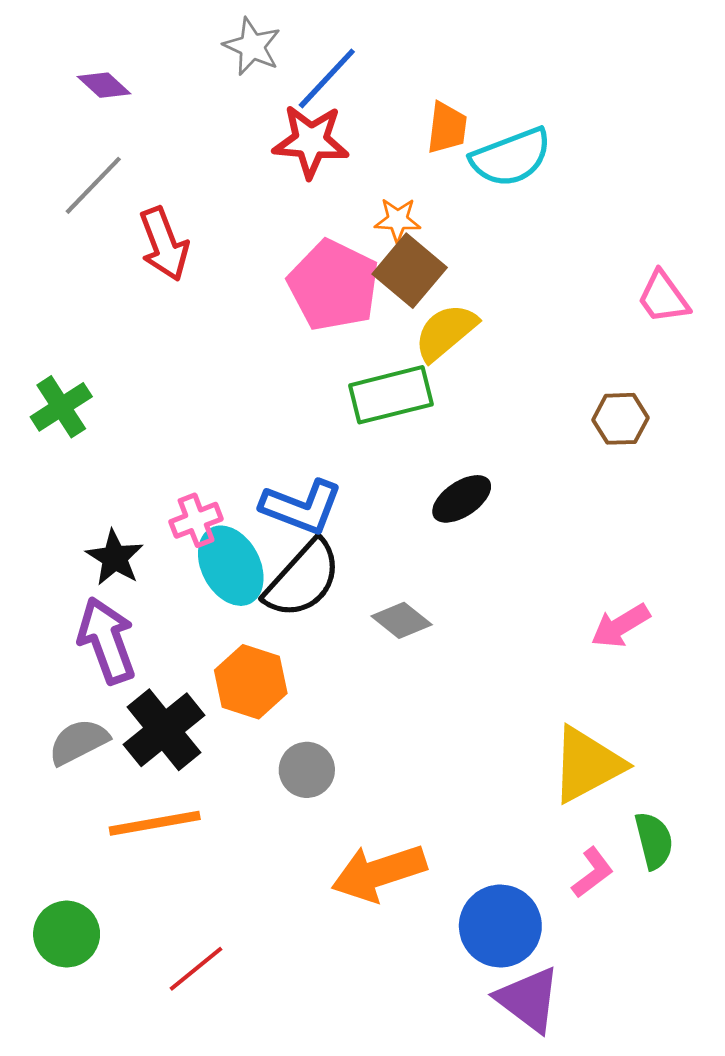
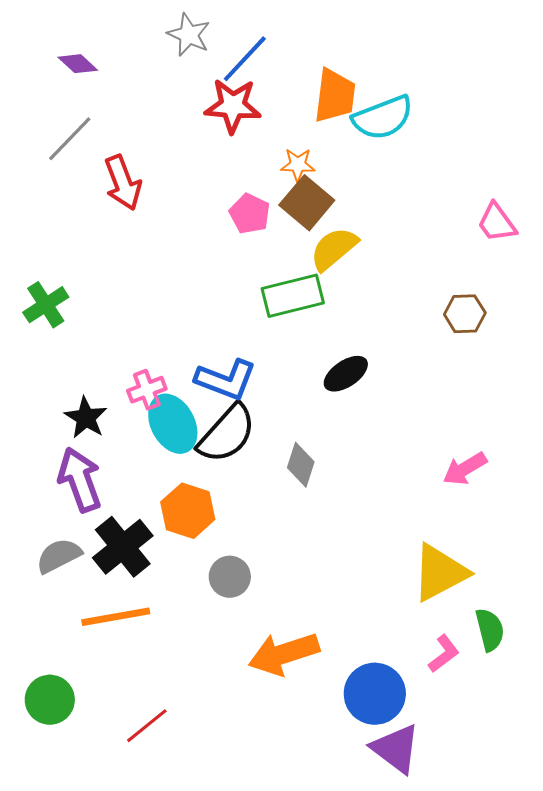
orange trapezoid: (447, 128) -> (335, 96), size x1.4
pink pentagon: (334, 285) -> (250, 214), size x0.6
gray diamond: (402, 620) -> (301, 465), turned 69

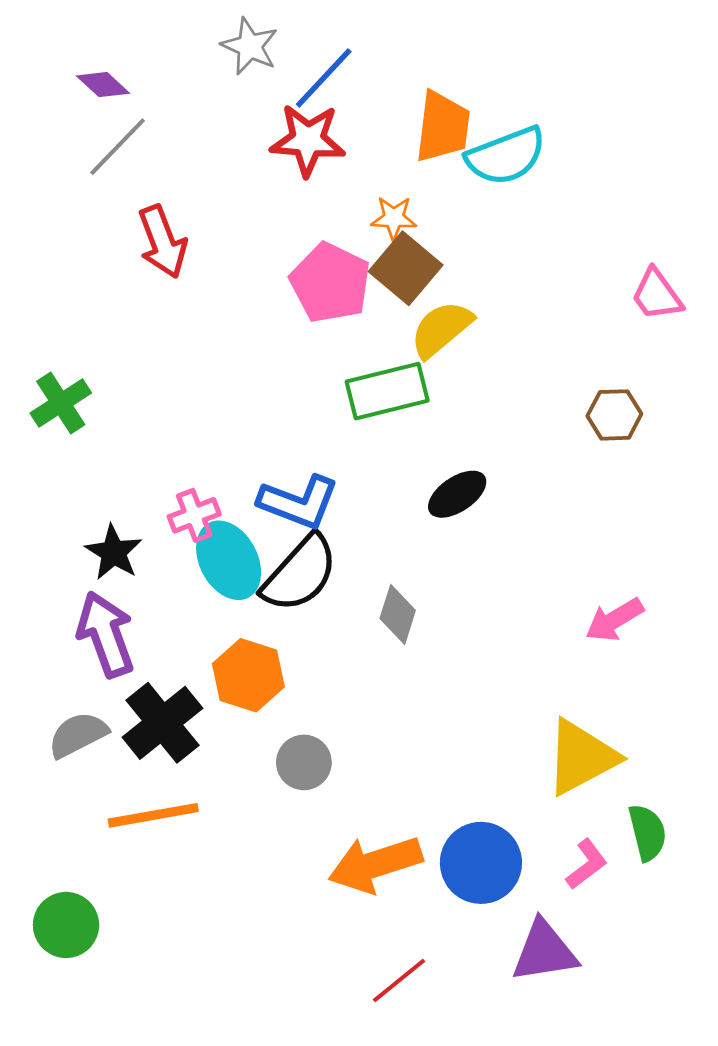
gray line: (70, 139) -> (118, 147), moved
pink pentagon: (250, 214) -> (330, 283), size x1.5
blue circle: (375, 694) -> (481, 863), moved
red line: (147, 726) -> (399, 980), moved
purple triangle: (396, 749) -> (544, 951), moved, turned -46

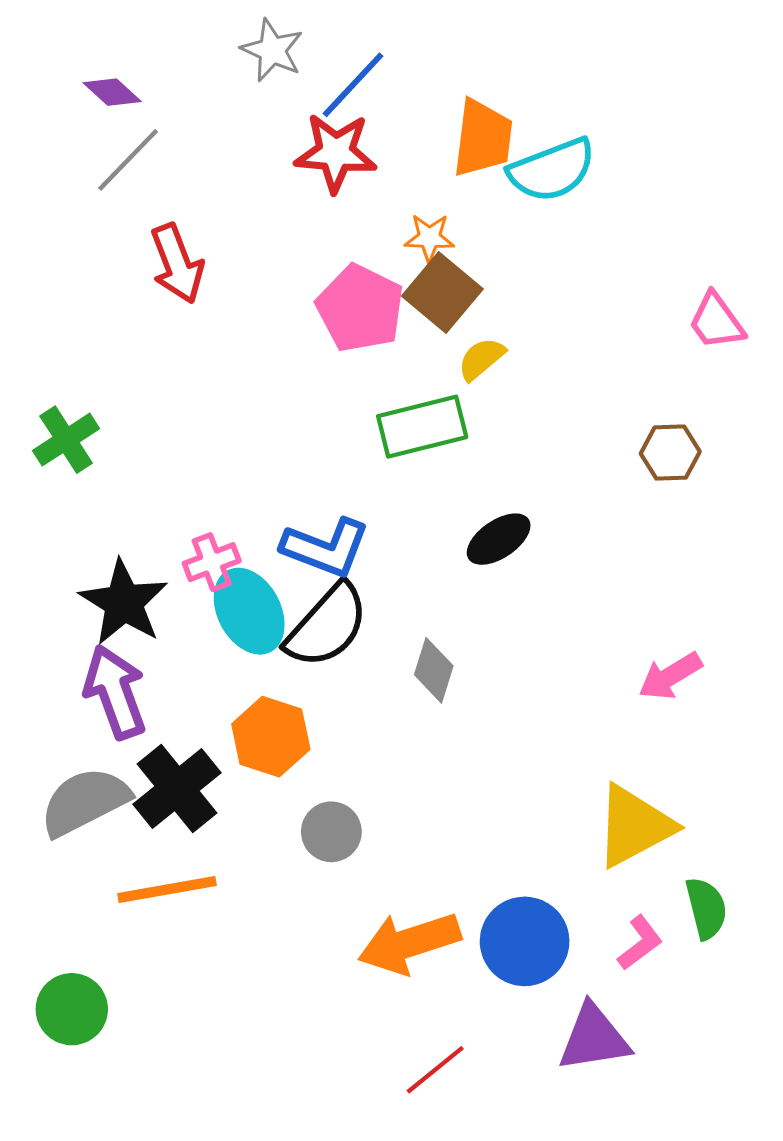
yellow semicircle: (441, 329) -> (481, 359), size x0.7
black star: (114, 552) -> (124, 603), size x1.4
gray semicircle: (78, 735) -> (85, 802), size x1.4

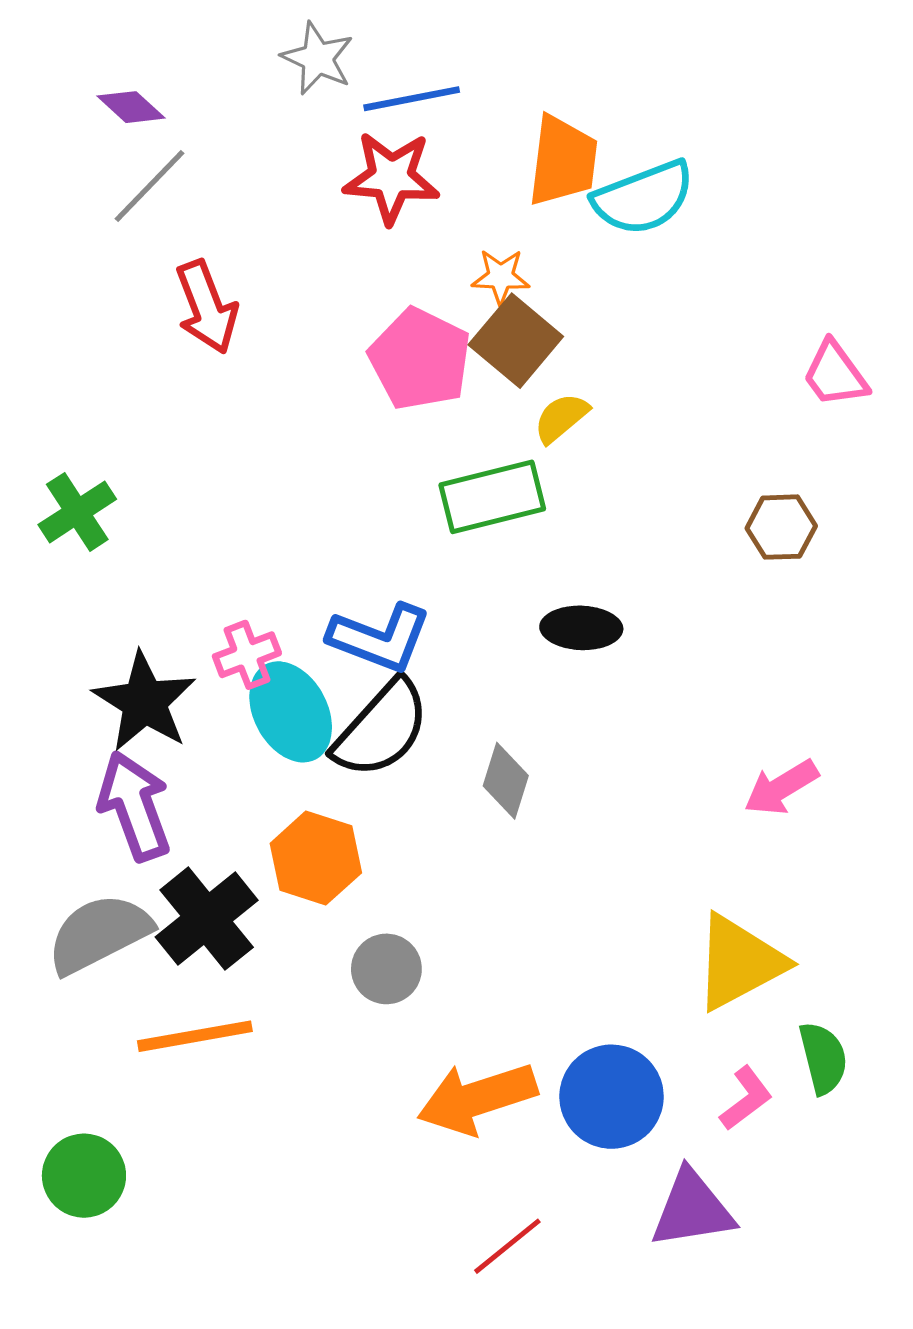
blue line: (353, 85) -> (412, 99), turned 36
black ellipse: (499, 539) -> (581, 628), turned 36

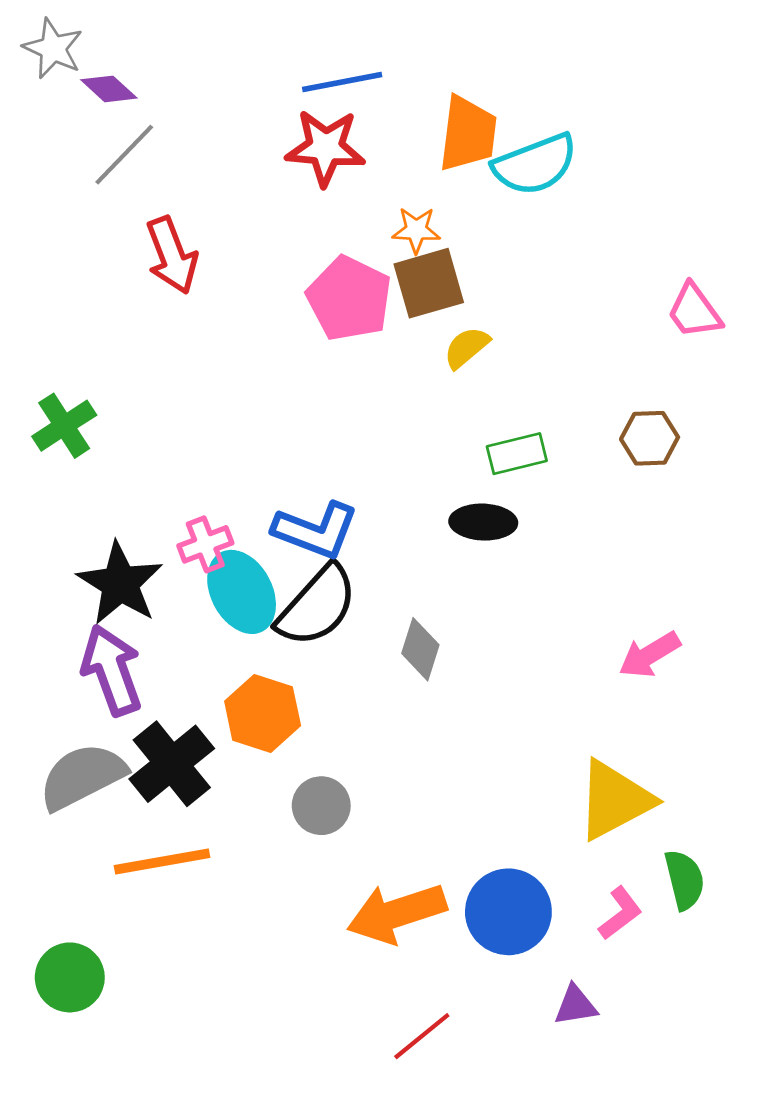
gray star: (318, 58) -> (53, 48), moved
brown square: (516, 341) -> (429, 283), turned 34
green rectangle: (492, 497) -> (517, 454), moved, size x0.7
purple triangle: (692, 1209) -> (575, 1005), size x0.6

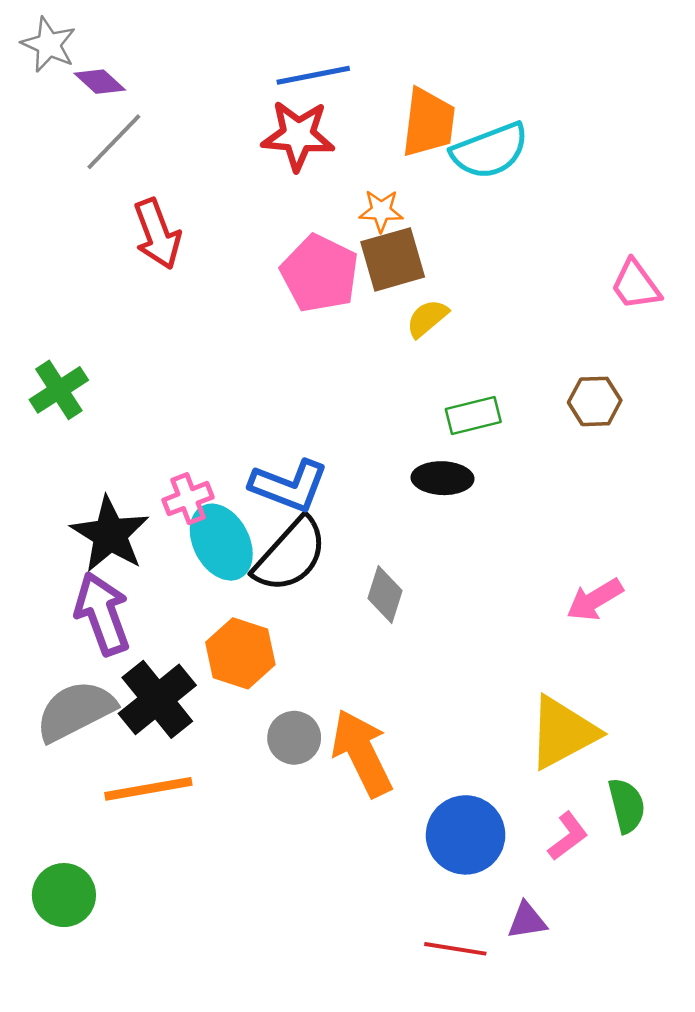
orange arrow: (397, 913) -> (362, 753), moved, turned 82
red line: (422, 1036) -> (455, 949), moved, turned 48

